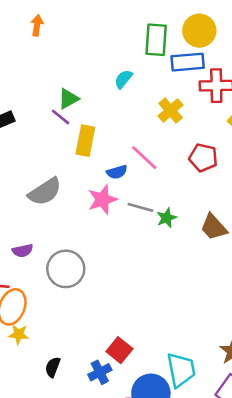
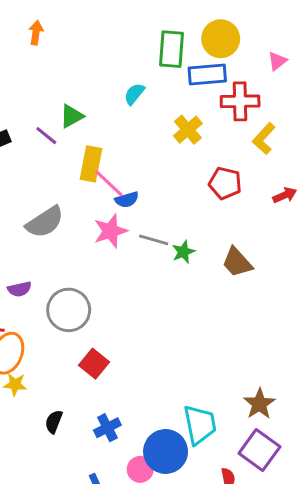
purple line: (61, 117) -> (46, 136), moved
pink line: (144, 158) -> (109, 183), moved
red square: (119, 350) -> (94, 364), moved

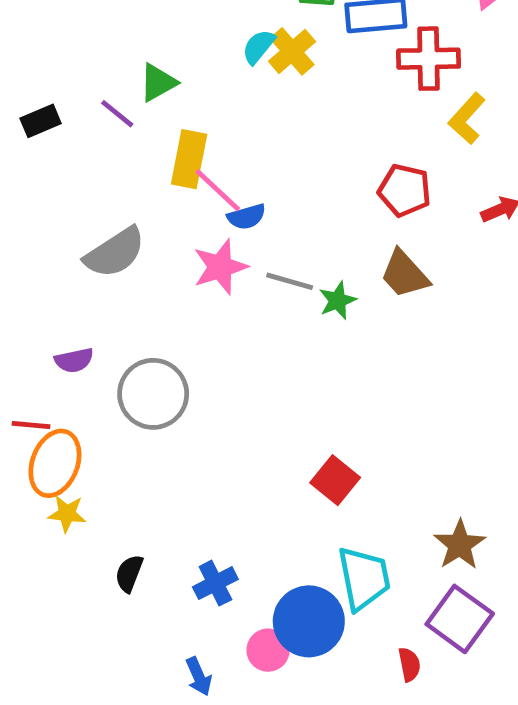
yellow cross: (188, 130) -> (292, 51), moved
brown trapezoid: (237, 262) -> (405, 274), moved
red square: (94, 364) -> (335, 480), moved

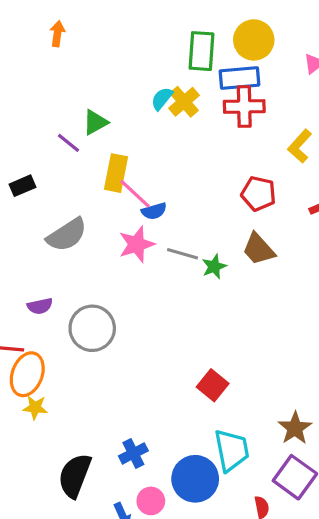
red cross: (429, 59) -> (244, 106), moved
black rectangle: (41, 121) -> (22, 186), moved
black semicircle: (129, 573) -> (75, 476), moved, size x1.8
pink circle: (268, 650) -> (151, 501), moved

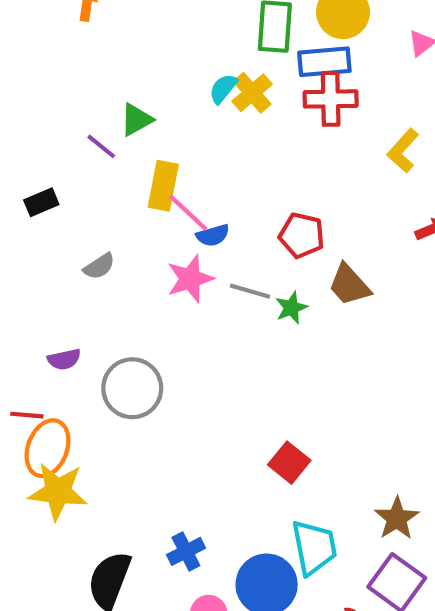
red pentagon: (259, 194) -> (302, 235), moved
gray semicircle: (67, 235) -> (99, 266), size x0.6
yellow star: (35, 407) -> (58, 492), size x1.8

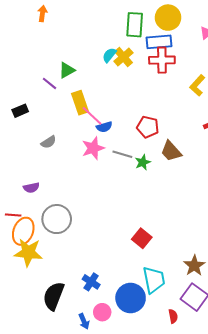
yellow rectangle: (163, 186) -> (80, 103), turned -30
gray circle: (132, 388) -> (57, 219), moved
blue cross: (186, 551) -> (91, 282), turned -30

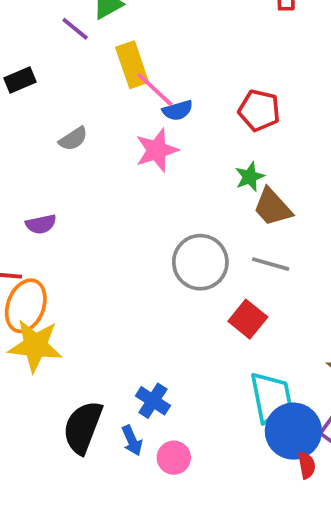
brown trapezoid: (171, 151) -> (272, 207), moved
gray line: (122, 154) -> (271, 264), moved
gray circle: (57, 219) -> (200, 262), moved
blue circle: (131, 298) -> (293, 431), moved
blue arrow: (84, 321) -> (132, 441), moved

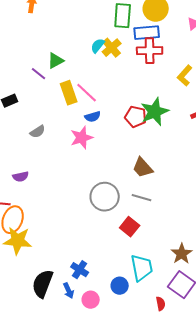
pink line: (155, 89) -> (87, 93), moved
green star: (250, 177) -> (155, 112), moved, size x1.8
blue circle: (293, 431) -> (120, 286), moved, size x0.6

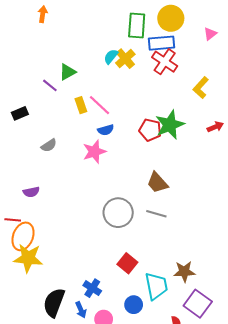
red cross: (150, 51) -> (165, 62), turned 35
yellow rectangle: (69, 93) -> (81, 105), size x0.7
red square: (130, 227) -> (127, 263), moved
brown star: (182, 254) -> (184, 272), moved, turned 30

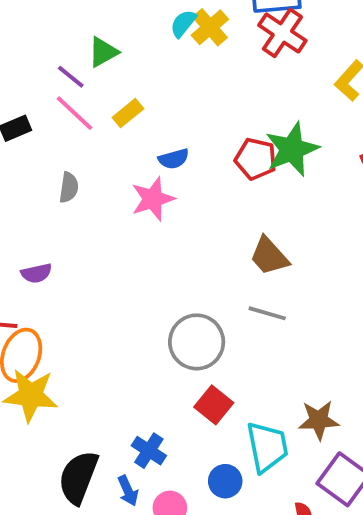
yellow rectangle: (81, 105) -> (128, 113), turned 70
pink line: (99, 105) -> (75, 113), moved
gray semicircle: (49, 145) -> (69, 187), turned -49
gray circle: (118, 213) -> (197, 342), moved

